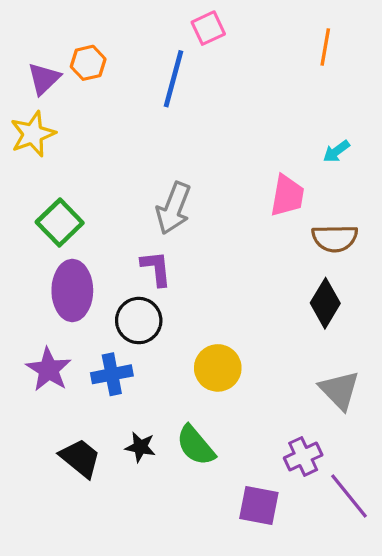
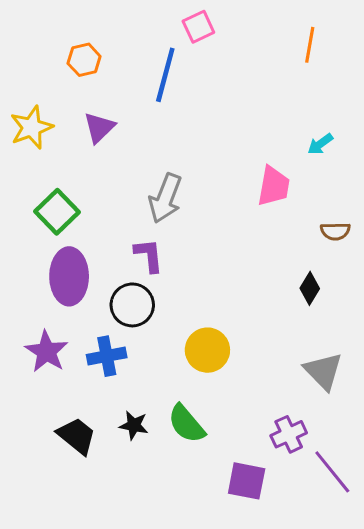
purple triangle: (44, 79) -> (99, 127), moved
brown semicircle: (335, 238) -> (335, 231), moved, size x0.7
black diamond: (325, 303) -> (310, 288), size x0.7

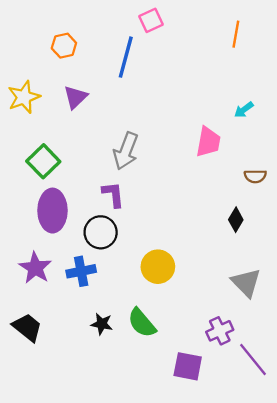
black trapezoid: (77, 436) -> (27, 327), moved

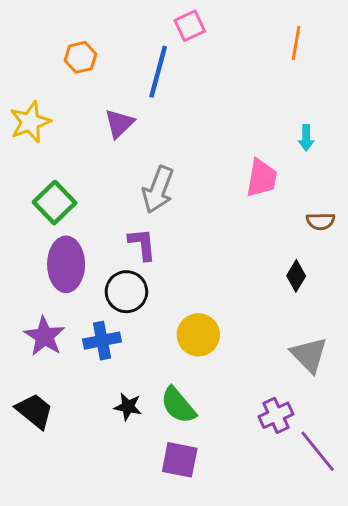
purple triangle: (75, 97) -> (119, 123), moved
cyan arrow: (244, 110) -> (306, 138), turned -54
purple square: (188, 366) -> (180, 460), moved

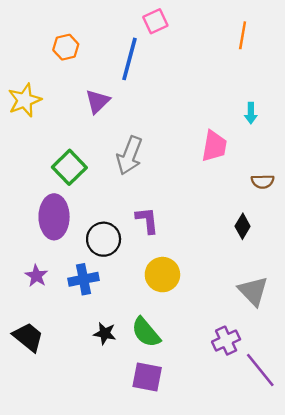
green square: (55, 203) -> (69, 167), moved
purple L-shape: (142, 244) -> (147, 220), moved
purple star: (45, 336) -> (36, 276), size x0.7

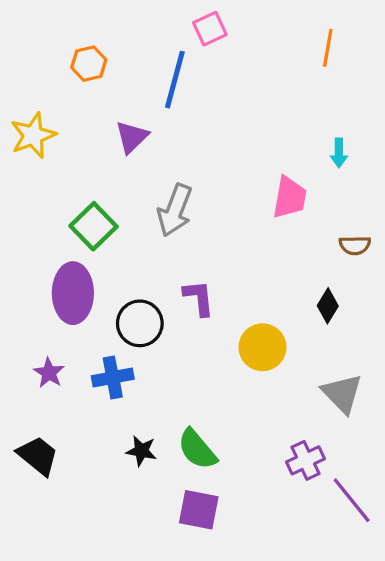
yellow circle: (162, 275) -> (262, 347), moved

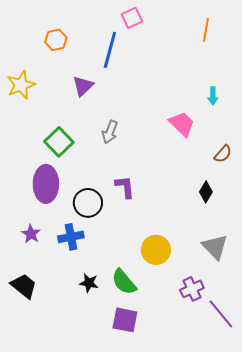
pink trapezoid: (290, 197) -> (182, 124), turned -56
gray arrow: (175, 210) -> (110, 132), size x0.7
brown semicircle: (355, 245) -> (223, 154), turned -48
yellow circle: (262, 347) -> (156, 250), moved

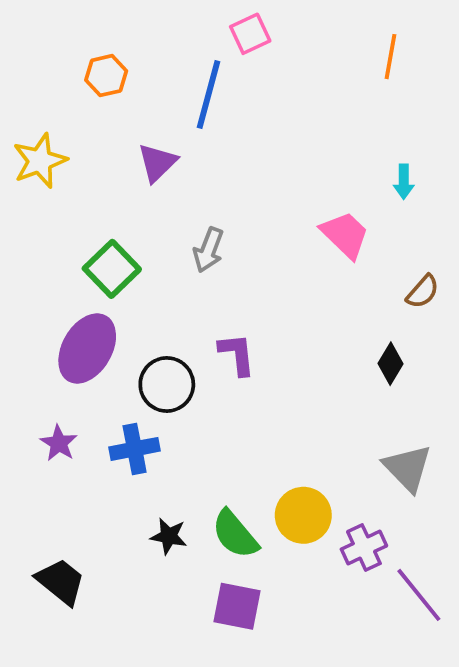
purple ellipse: (46, 184) -> (87, 348), turned 30
yellow circle: (156, 250) -> (303, 515), moved
black trapezoid: (24, 286) -> (61, 582), moved

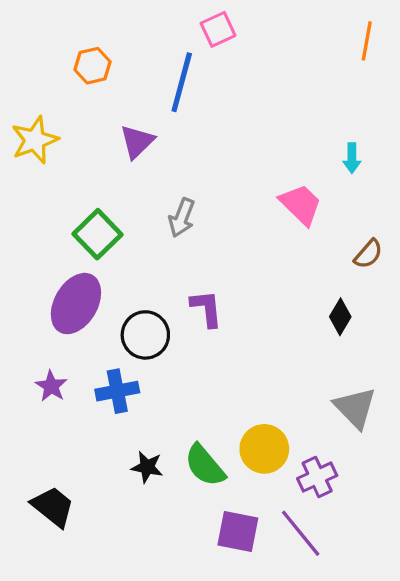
orange line: (390, 57) -> (367, 41), moved
purple line: (419, 595) -> (301, 533), moved
purple square: (237, 606) -> (238, 531), moved

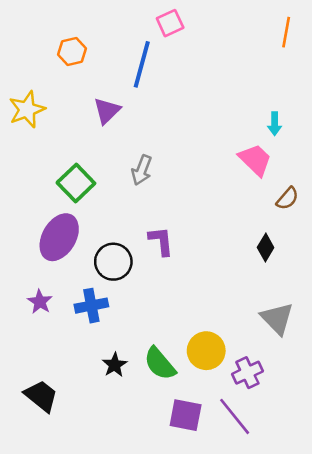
pink trapezoid: (301, 204) -> (255, 160), moved
black star: (147, 467) -> (115, 365), turned 30

